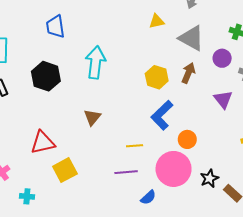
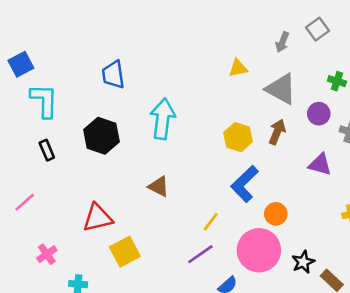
purple triangle: (223, 99) -> (320, 164), turned -36
brown triangle: (92, 117) -> (159, 187), turned -42
yellow line: (135, 146) -> (211, 222), turned -49
purple line: (126, 172) -> (200, 254), turned -30

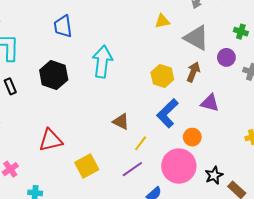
purple triangle: (320, 164) -> (210, 103), moved
brown triangle: (159, 187) -> (121, 122), moved
yellow square: (125, 252) -> (87, 166), moved

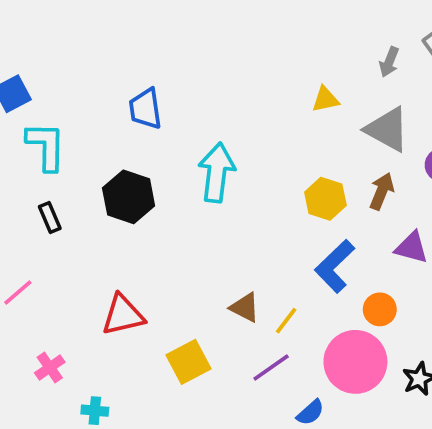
brown triangle: (121, 122) -> (245, 308), moved

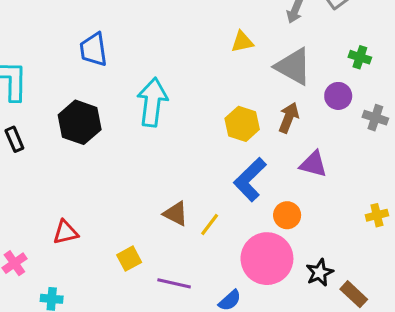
red triangle: (123, 315) -> (66, 232), moved, size x0.7
yellow square: (189, 362) -> (129, 259), size x0.7
purple line: (271, 368) -> (174, 283), moved, turned 48

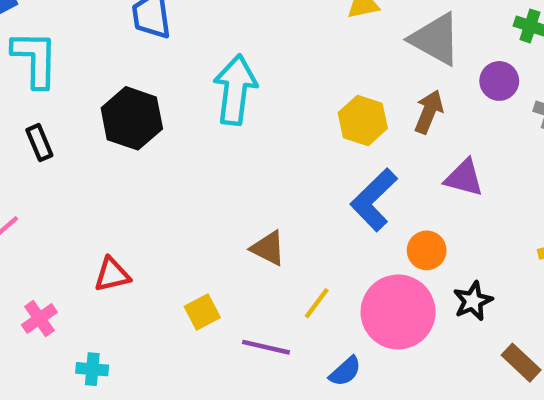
yellow line: (210, 225) -> (317, 303), moved
black star: (320, 273) -> (473, 301), moved

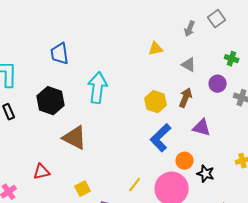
gray triangle: (435, 39) -> (189, 65), size x0.6
brown triangle: (268, 248) -> (75, 138), moved, size x1.5
black star: (473, 301) -> (206, 174), moved, turned -30

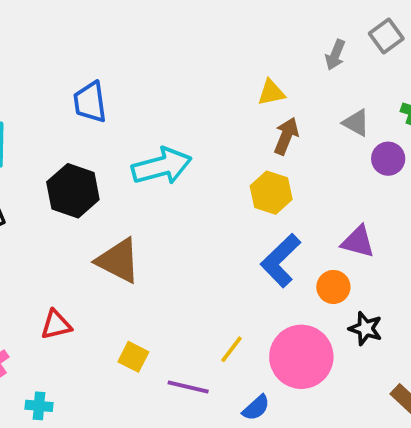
gray triangle: (189, 65) -> (356, 123), moved
cyan arrow: (98, 88) -> (162, 166), turned 68
brown arrow: (186, 98) -> (286, 136), moved
orange circle: (185, 161) -> (333, 287), moved
yellow square: (83, 189) -> (133, 357), turned -35

